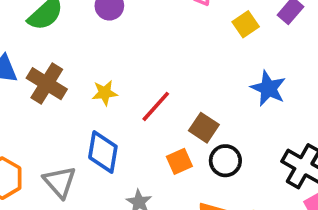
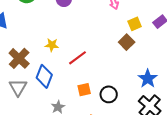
brown cross: (47, 84) -> (19, 58), moved
blue star: (268, 88) -> (148, 79), moved
brown square: (204, 128) -> (127, 42), moved

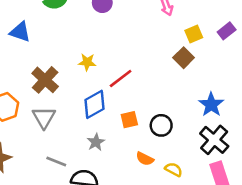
blue diamond: (44, 76) -> (95, 104), moved, turned 40

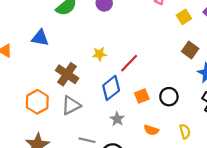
brown square: (184, 58) -> (190, 50), moved
gray triangle: (44, 117) -> (71, 105), turned 42
orange semicircle: (145, 159) -> (151, 130), moved
yellow semicircle: (174, 169) -> (185, 131), turned 56

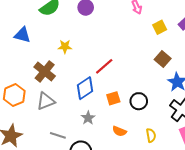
yellow star: (99, 54) -> (65, 47), moved

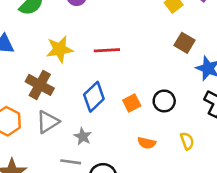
yellow star: (65, 47) -> (59, 49), size x1.5
red line: (104, 66) -> (107, 50), moved, turned 48
gray star: (88, 118) -> (83, 136), moved

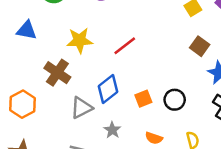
red line: (107, 50) -> (125, 46), turned -40
gray triangle: (48, 122) -> (81, 108), moved
gray star: (83, 136) -> (112, 130), moved

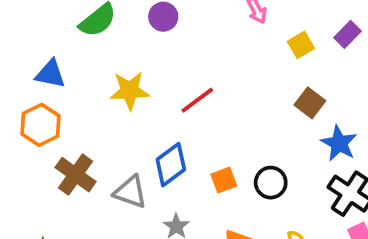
brown cross: (57, 73) -> (76, 175), moved
orange hexagon: (23, 104) -> (40, 125), moved
gray triangle: (81, 108) -> (130, 192), turned 45

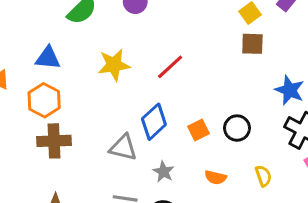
brown square: (310, 103) -> (252, 44), moved, turned -30
brown cross: (76, 175) -> (54, 141), moved, turned -32

